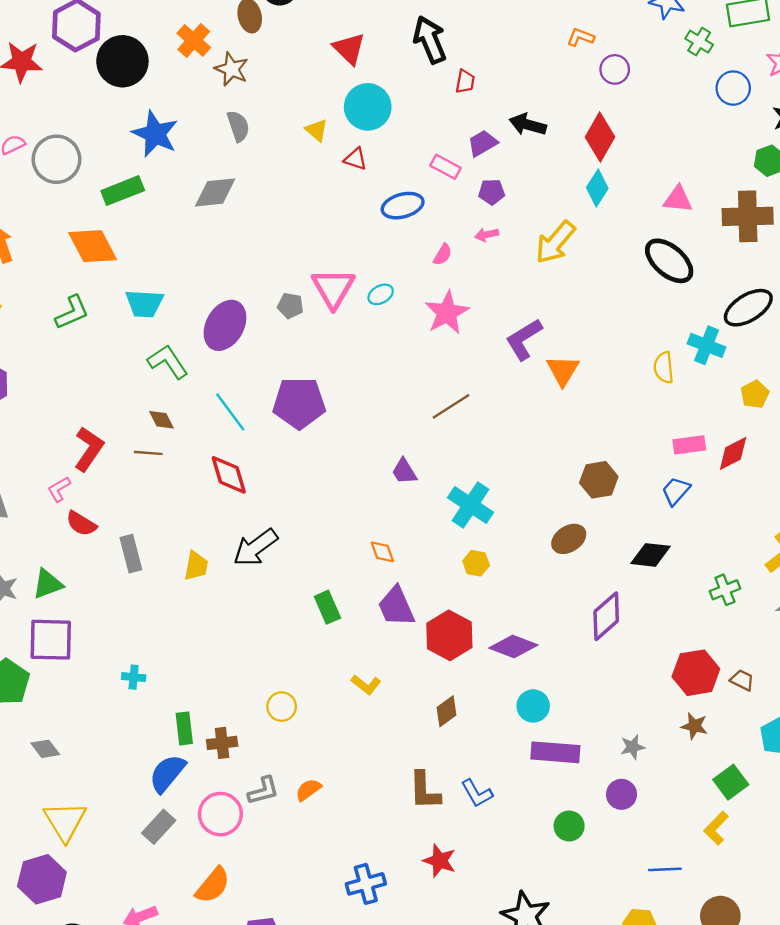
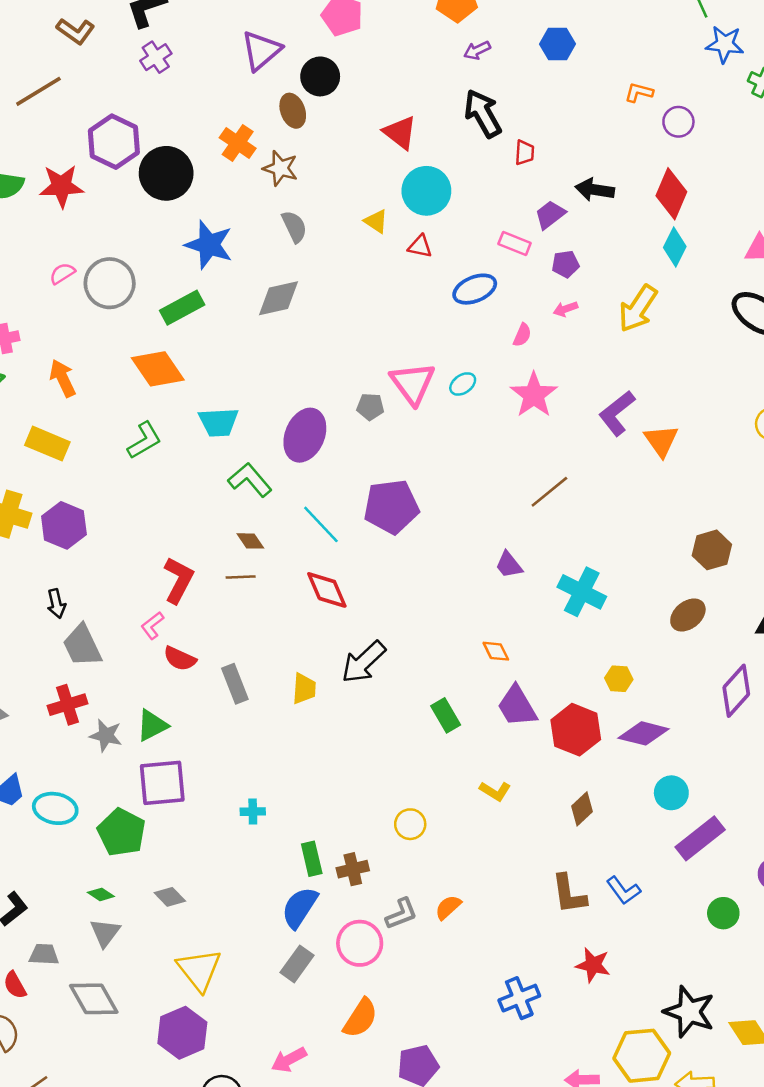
yellow hexagon: (476, 563) -> (619, 679), moved
purple rectangle: (555, 752) -> (700, 838), turned -36

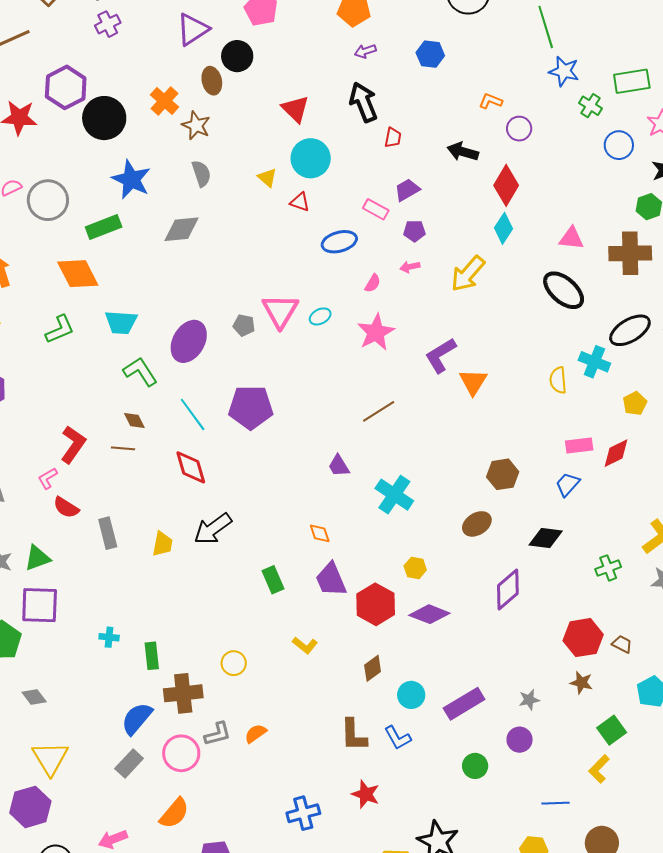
black arrow: (595, 190) -> (463, 152), moved
cyan circle: (671, 793) -> (411, 695), moved
green rectangle: (312, 859) -> (152, 656), moved
brown cross: (353, 869) -> (183, 693), size x1.5

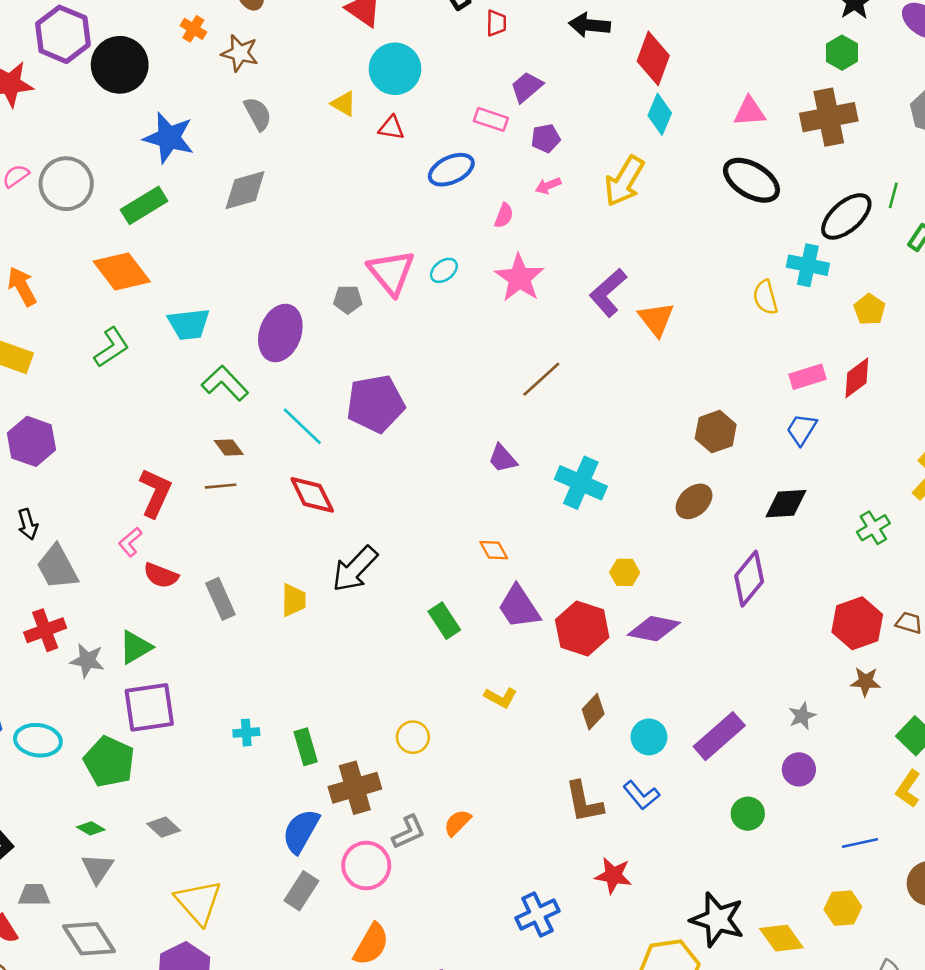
orange cross: (164, 101) -> (193, 29), size x0.7

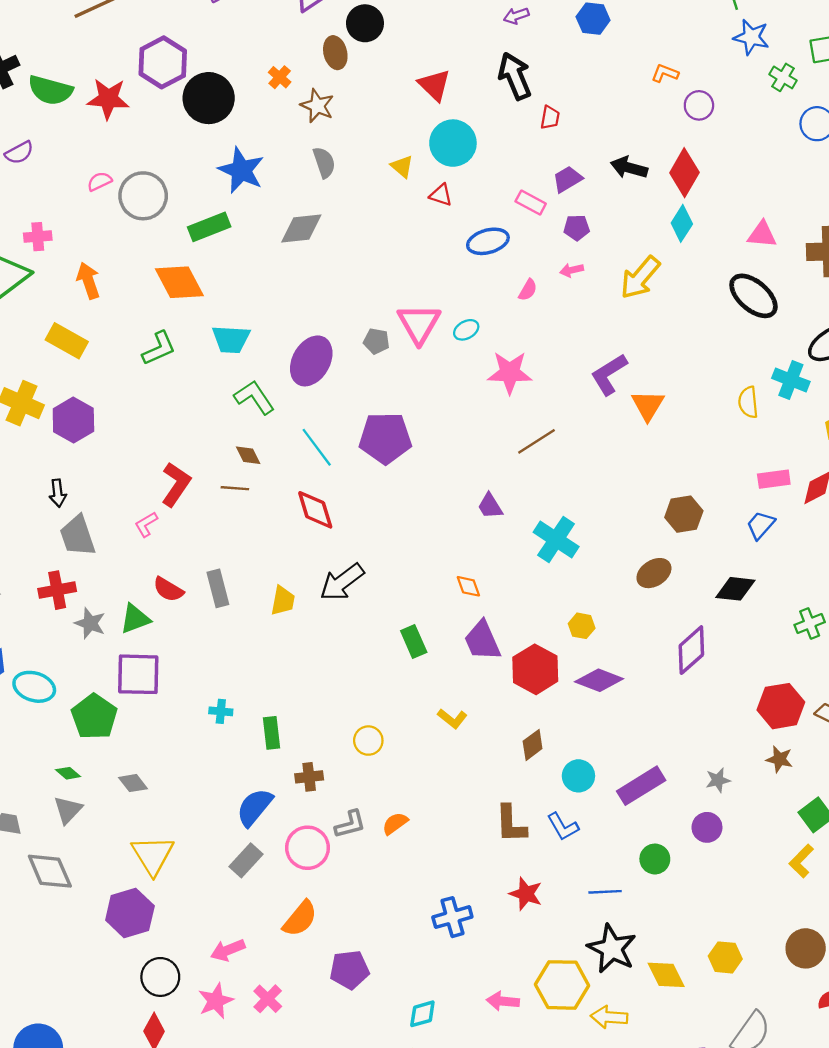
black arrow: (589, 25) -> (629, 168), moved
pink star: (519, 278) -> (510, 373), moved, turned 30
red semicircle: (161, 575) -> (168, 589), moved
brown cross: (355, 788) -> (309, 777), size x0.6
blue line: (860, 843) -> (605, 892), moved

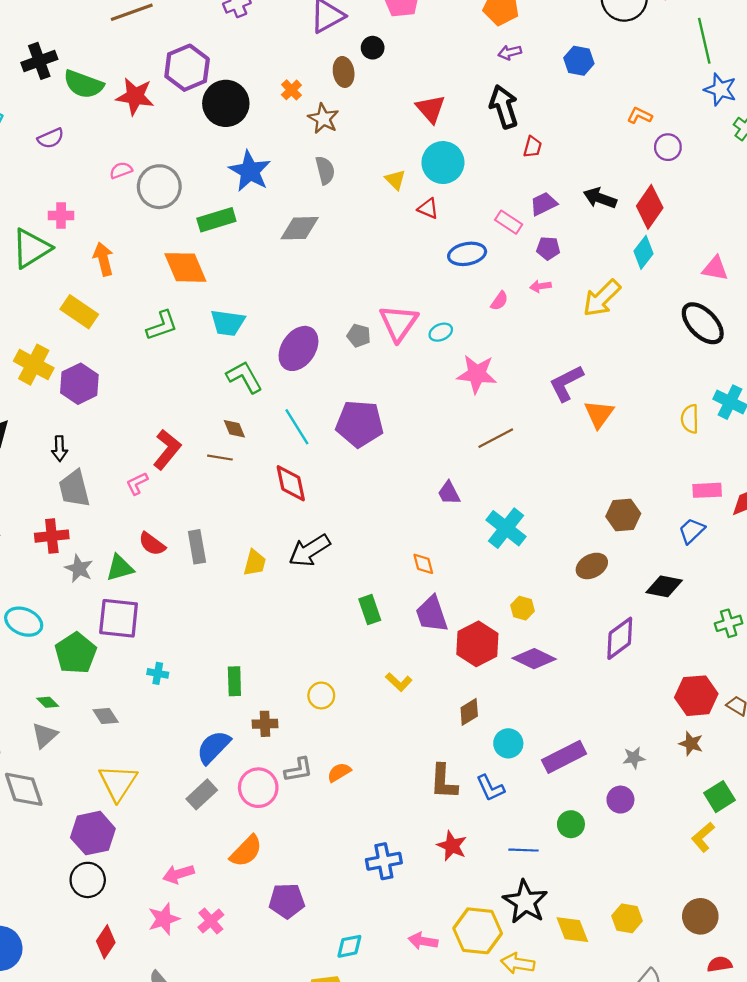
black circle: (365, 23) -> (373, 48), size x0.7
cyan cross: (221, 711) -> (158, 673), moved
black circle: (160, 977) -> (88, 880), moved

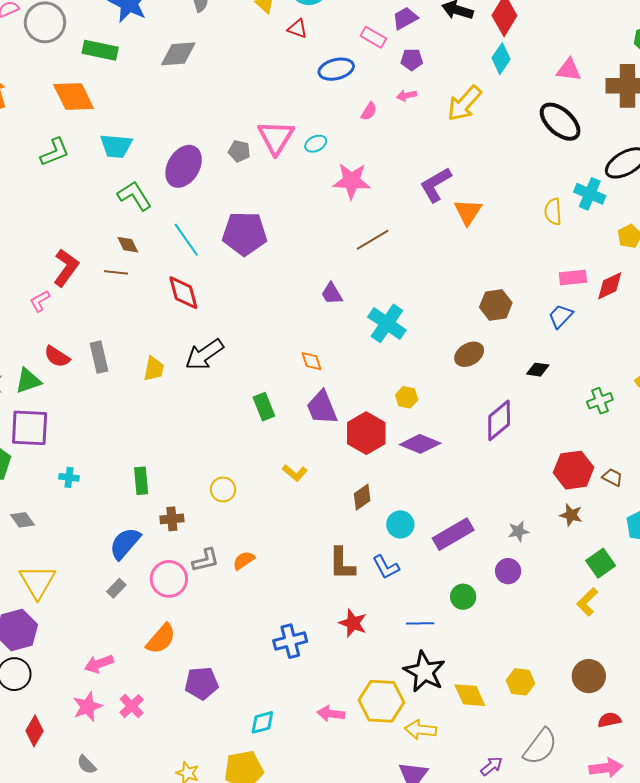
green rectangle: (216, 220) -> (100, 50), turned 32
black diamond: (664, 586) -> (538, 370), size x0.7
gray rectangle: (202, 794) -> (116, 588), size x0.7

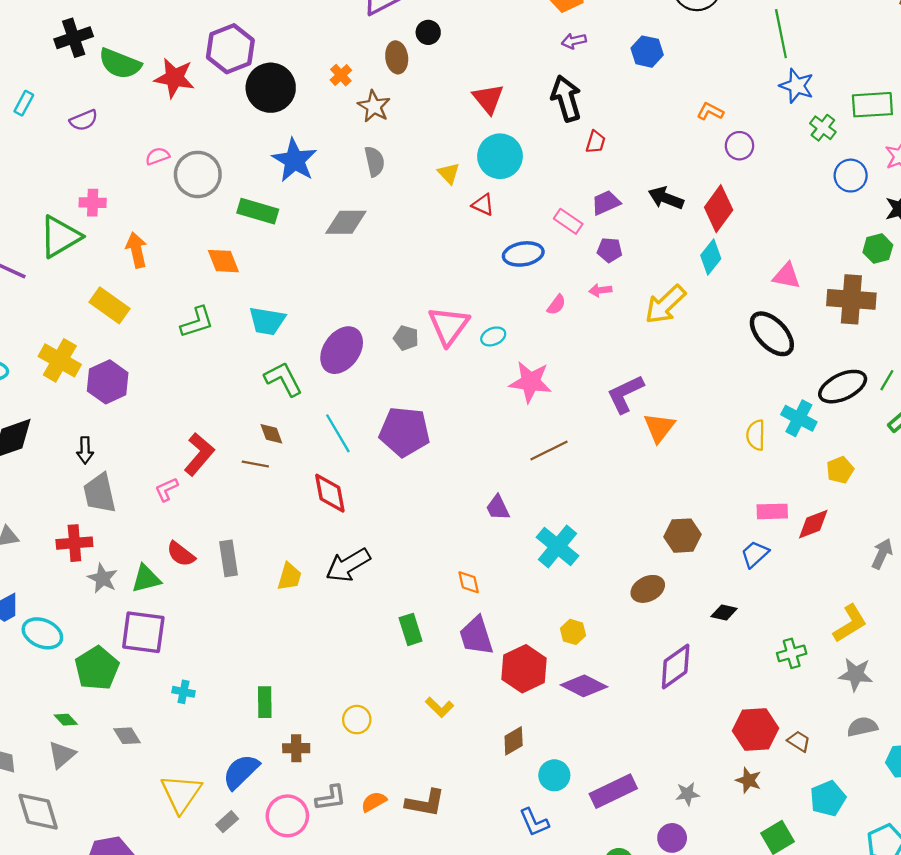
orange diamond: (74, 96) -> (223, 261), size x0.7
brown L-shape: (342, 564) -> (425, 803), moved, turned -84
yellow triangle: (37, 582) -> (181, 793), moved

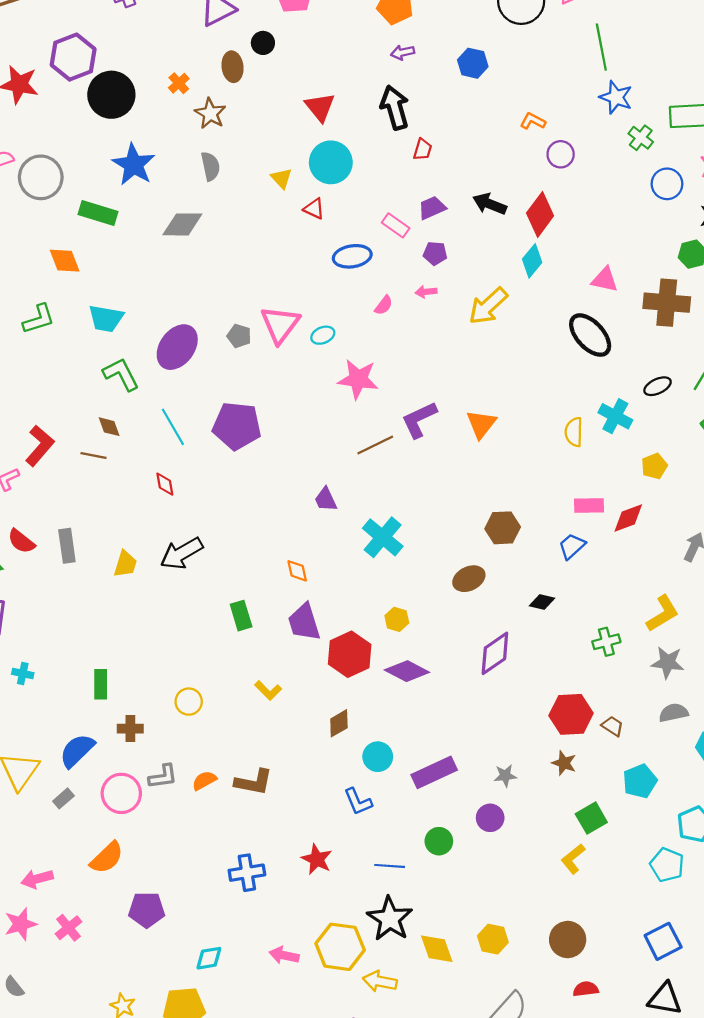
black ellipse: (843, 387) -> (658, 386), size x0.6
purple L-shape: (625, 394) -> (419, 420), moved
red diamond: (330, 493) -> (165, 484), size x0.6

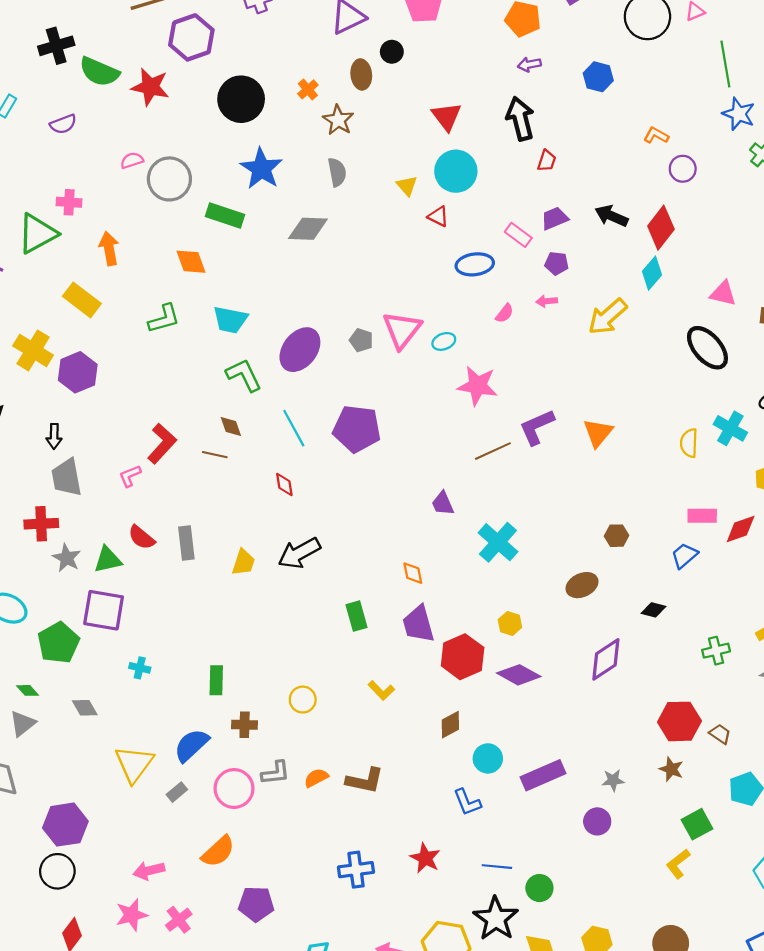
purple hexagon: (73, 57) -> (191, 37), moved
brown hexagon: (503, 528) -> (617, 536), size x0.7
green circle: (439, 841) -> (539, 888), moved

